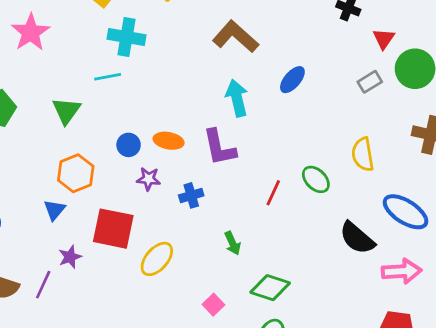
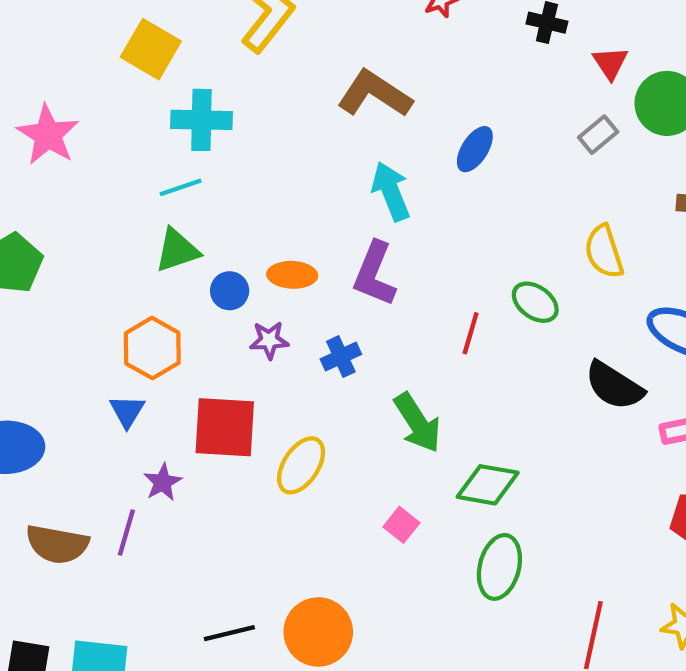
green triangle: (66, 111) -> (177, 250), moved, turned 44
purple L-shape: (219, 147) -> (375, 274), turned 42
green arrow: (232, 243) -> (418, 423), size x1.6

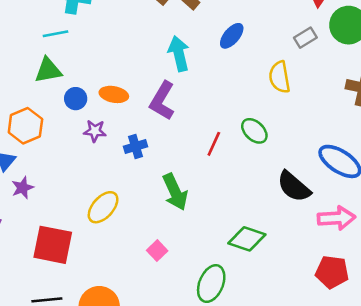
yellow semicircle: (604, 252) -> (280, 77), moved
red square: (225, 427) -> (53, 245), moved
purple star: (163, 482) -> (23, 188), moved
green diamond: (488, 485) -> (247, 239), moved

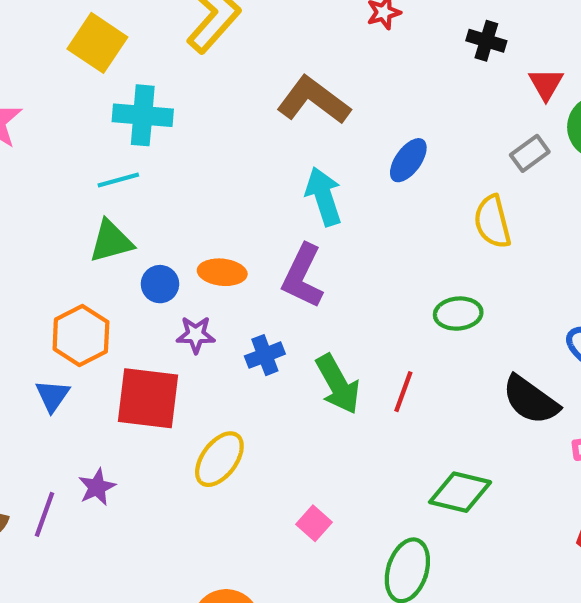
green ellipse: (254, 131) -> (458, 314), turned -44
red line: (214, 144) -> (403, 392), moved
purple star: (23, 188) -> (97, 487), moved
green arrow: (175, 192) -> (338, 384), moved
red square: (53, 245) -> (148, 398), moved

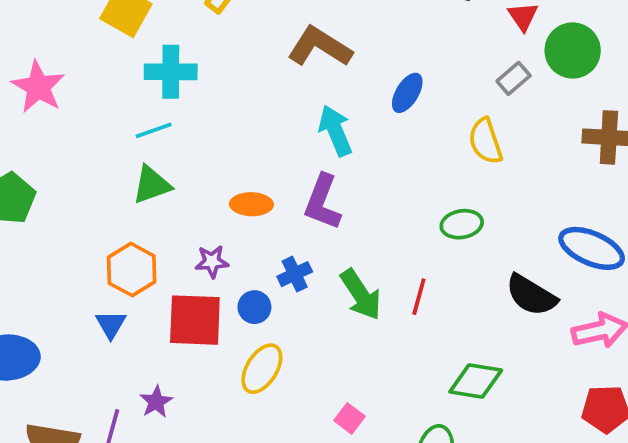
blue circle: (160, 284) -> (254, 307), moved
purple star: (196, 335) -> (212, 262), moved

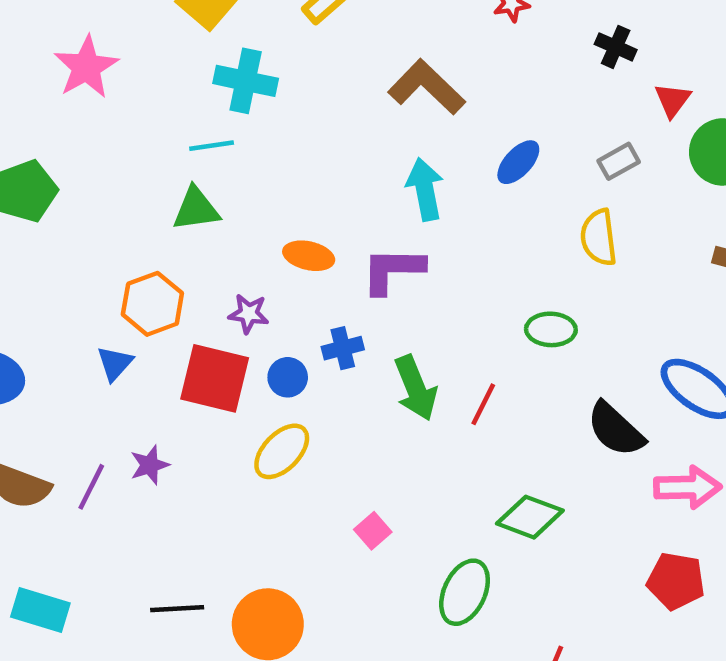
gray rectangle: (514, 78) -> (619, 161), moved
purple L-shape: (322, 202) -> (393, 270), turned 58

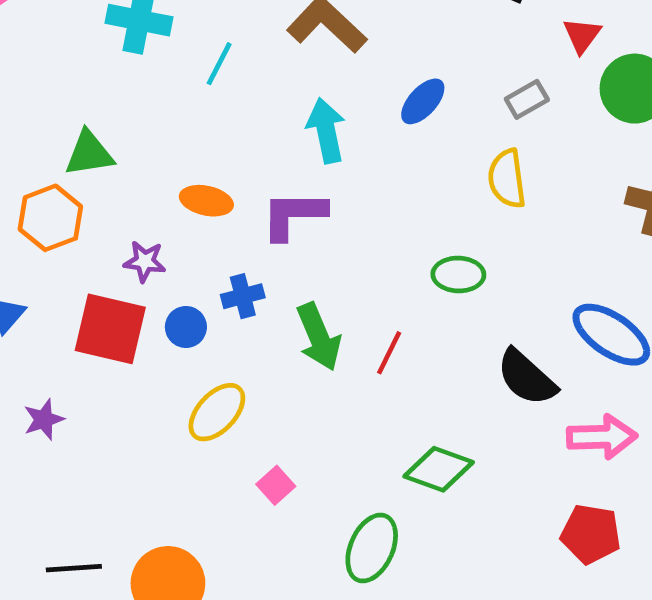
cyan line: (212, 146) -> (219, 64), moved, turned -54
orange hexagon: (152, 304) -> (50, 218), moved
yellow ellipse: (282, 451) -> (217, 412), moved

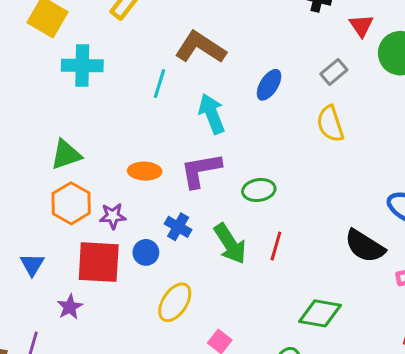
cyan line: (219, 64) -> (160, 84), moved
orange hexagon: (50, 218) -> (71, 203), moved
green ellipse: (458, 274) -> (259, 190), moved
blue cross: (243, 296) -> (178, 227), turned -35
purple star: (44, 419) -> (70, 307), moved

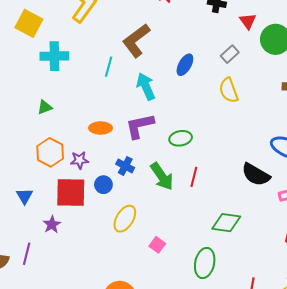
brown L-shape: (200, 47) -> (136, 40), turned -68
green triangle: (66, 155) -> (45, 107), moved, size x0.7

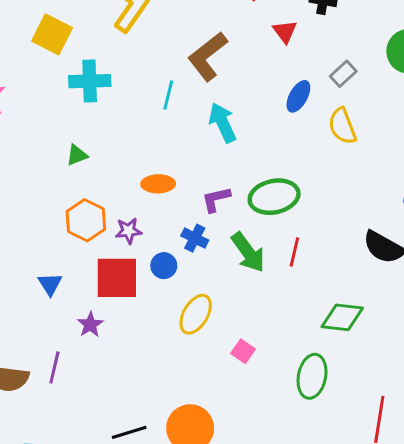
red triangle: (248, 21) -> (285, 32), moved
blue ellipse: (185, 65) -> (298, 96), moved
purple L-shape: (140, 126) -> (216, 199), moved, size x0.7
green ellipse: (181, 138) -> (274, 197), size x1.5

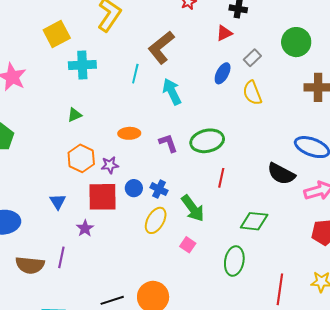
red triangle: (285, 32) -> (224, 33), moved, turned 42
yellow square: (52, 34) -> (57, 34), turned 36
purple L-shape: (216, 199) -> (168, 143), turned 85
blue cross: (195, 238) -> (159, 189), moved
green arrow: (248, 252) -> (193, 208), moved

